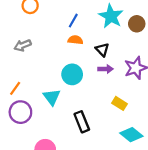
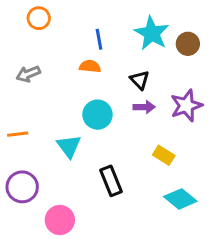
blue line: (73, 21) -> (99, 39), turned -40
orange semicircle: (75, 40) -> (90, 66), moved
orange line: (15, 88) -> (18, 134), turned 48
purple circle: (20, 112) -> (22, 187), moved

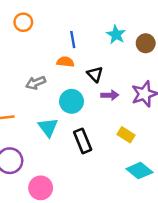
cyan star: (152, 33) -> (116, 35), size x0.7
gray arrow: (28, 74) -> (36, 83), moved
black triangle: (140, 80) -> (95, 74), moved
black rectangle: (111, 181) -> (83, 141), moved

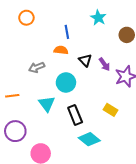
cyan star: (116, 35) -> (98, 18), moved
purple arrow: (110, 95) -> (104, 64), moved, turned 56
cyan diamond: (139, 171) -> (89, 139), moved

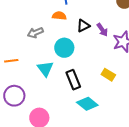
black triangle: (85, 60) -> (83, 26), turned 48

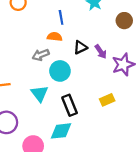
gray arrow: (35, 33) -> (41, 55), moved
yellow rectangle: (108, 75) -> (107, 100), turned -56
cyan diamond: (87, 104) -> (61, 131), moved, turned -45

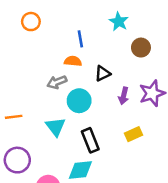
brown circle: (124, 21) -> (141, 48), moved
purple arrow: (101, 52) -> (124, 96), moved, turned 48

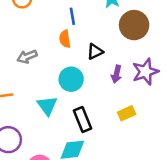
brown circle: (141, 48) -> (134, 25), size x1.5
orange semicircle: (73, 61) -> (65, 39), turned -105
gray arrow: (57, 82) -> (27, 57), moved

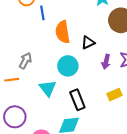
blue line: (72, 16) -> (42, 13), moved
orange semicircle: (65, 39) -> (63, 32), size x1.5
gray arrow: (27, 57) -> (25, 61), moved, turned 140

